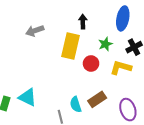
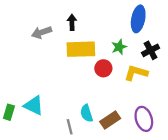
black arrow: (83, 22) -> (72, 22), moved
yellow rectangle: (71, 46) -> (81, 49), turned 75
brown rectangle: (97, 99) -> (110, 120), moved

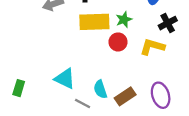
green star: (119, 47) -> (124, 20), moved
cyan triangle: (34, 105) -> (65, 79), moved
gray line: (70, 127) -> (83, 103), turned -48

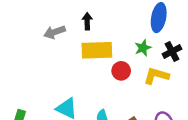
green star: (124, 20) -> (143, 48), moved

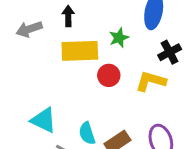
green star: (143, 48) -> (119, 38), moved

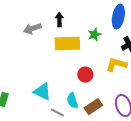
red circle: (109, 75) -> (85, 75), moved

